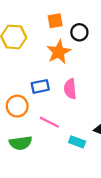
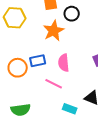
orange circle: (17, 106) -> (18, 68), moved
pink line: (49, 122) -> (54, 84), moved

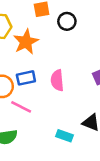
orange star: (54, 31) -> (26, 42), moved
pink line: (54, 84) -> (21, 107), moved

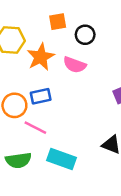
pink semicircle: (57, 80) -> (75, 65), moved, turned -65
cyan rectangle: (64, 136) -> (62, 159), moved, size x1.5

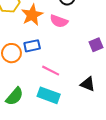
pink line: (35, 128) -> (51, 71), moved
green semicircle: (18, 160) -> (15, 96), turned -42

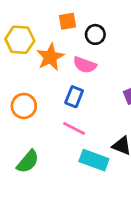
blue rectangle: (32, 46) -> (74, 97), moved, turned -56
cyan rectangle: (49, 95) -> (94, 160), moved

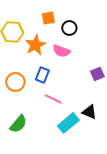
blue rectangle: (74, 97) -> (42, 75), moved
cyan rectangle: (94, 160) -> (68, 123), turned -60

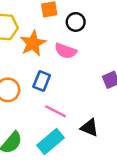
black triangle: (89, 112) -> (89, 128), moved
cyan rectangle: (68, 123) -> (50, 141), moved

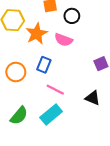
black triangle: (89, 128) -> (93, 98), moved

